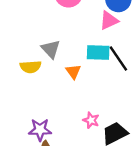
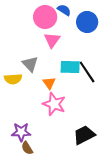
pink triangle: (109, 21) -> (52, 40), moved, turned -30
pink star: (91, 120) -> (54, 104), moved, size x1.6

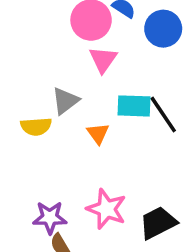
gray triangle: (30, 64) -> (65, 101), turned 36
pink star: (54, 104) -> (106, 209), moved

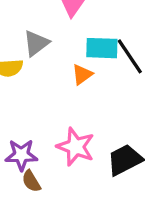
orange triangle: (98, 133) -> (82, 74), moved, turned 30

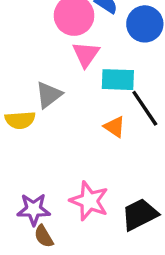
cyan rectangle: (102, 48) -> (118, 80), moved
orange triangle: (82, 74) -> (114, 127), moved, turned -50

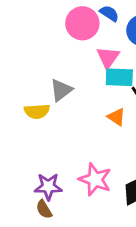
pink triangle: (86, 54) -> (108, 57), moved
brown semicircle: (44, 236) -> (44, 209), moved

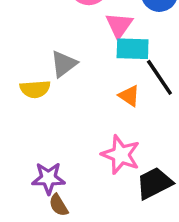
pink star: (95, 179) -> (121, 155), moved
brown semicircle: (44, 209) -> (59, 205), moved

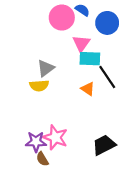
yellow semicircle: (35, 89) -> (39, 86), moved
pink star: (121, 155) -> (55, 137), moved

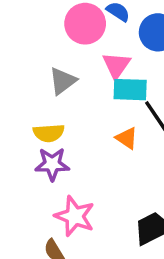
gray triangle: (46, 68) -> (63, 81), moved
purple star: (36, 142) -> (52, 164), moved

